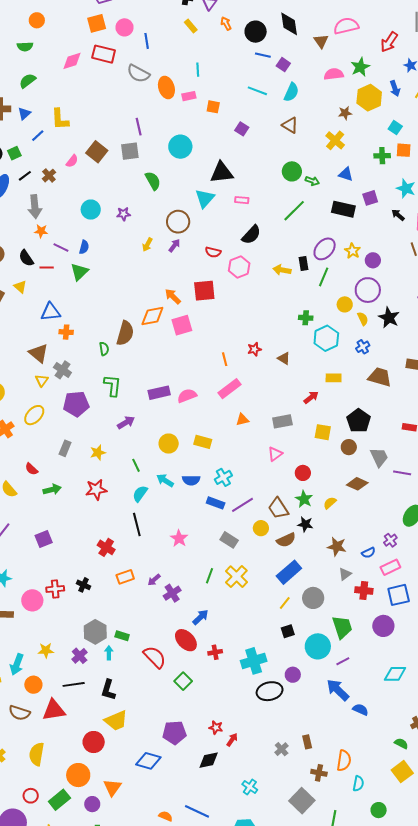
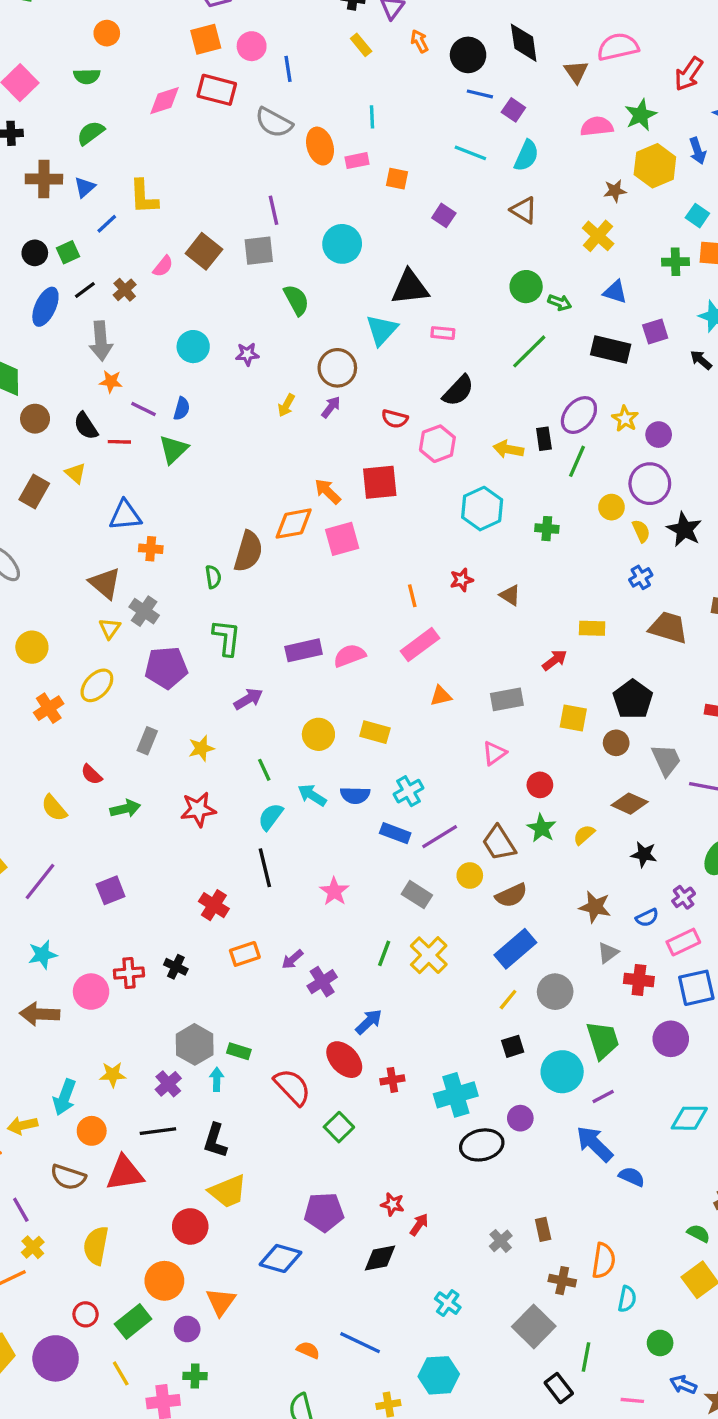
cyan hexagon: (326, 338) -> (482, 509), moved
black star: (305, 524) -> (644, 854), moved

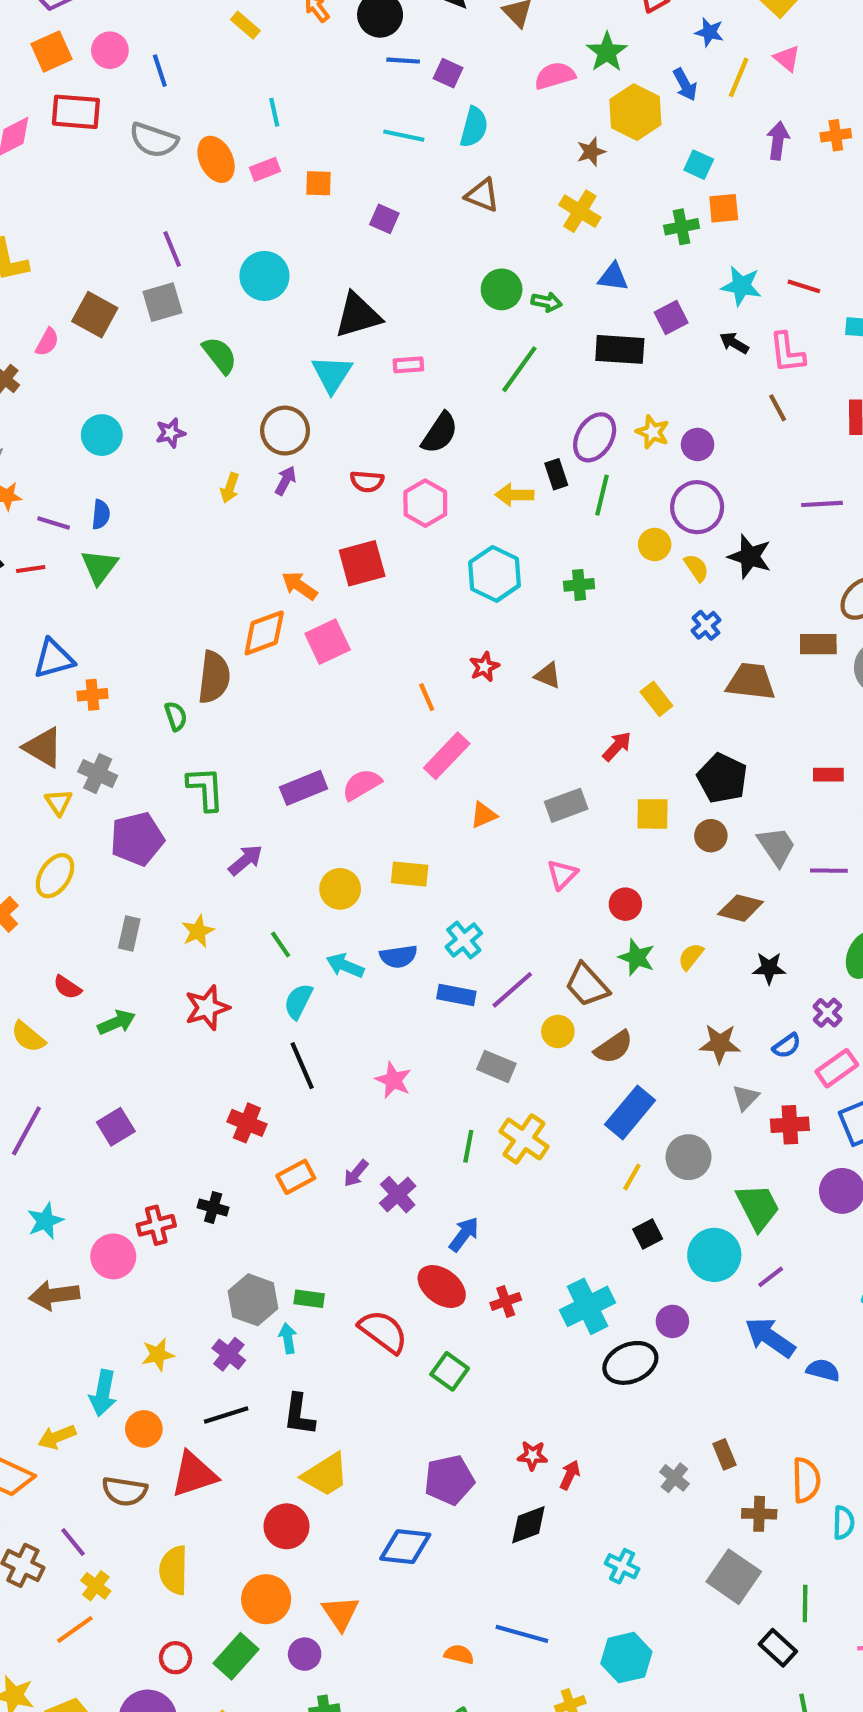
yellow rectangle: (592, 628) -> (656, 699), turned 60

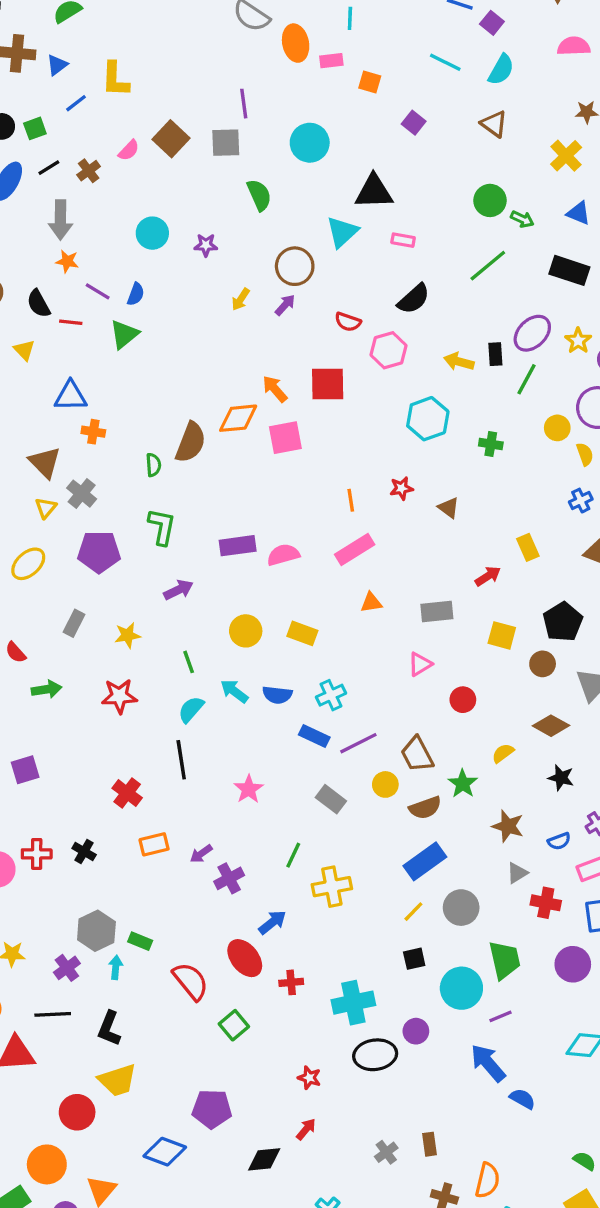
green star: (637, 957) -> (463, 784), moved
yellow cross: (524, 1139) -> (332, 887), moved, turned 30
red star: (532, 1455) -> (309, 1078), moved

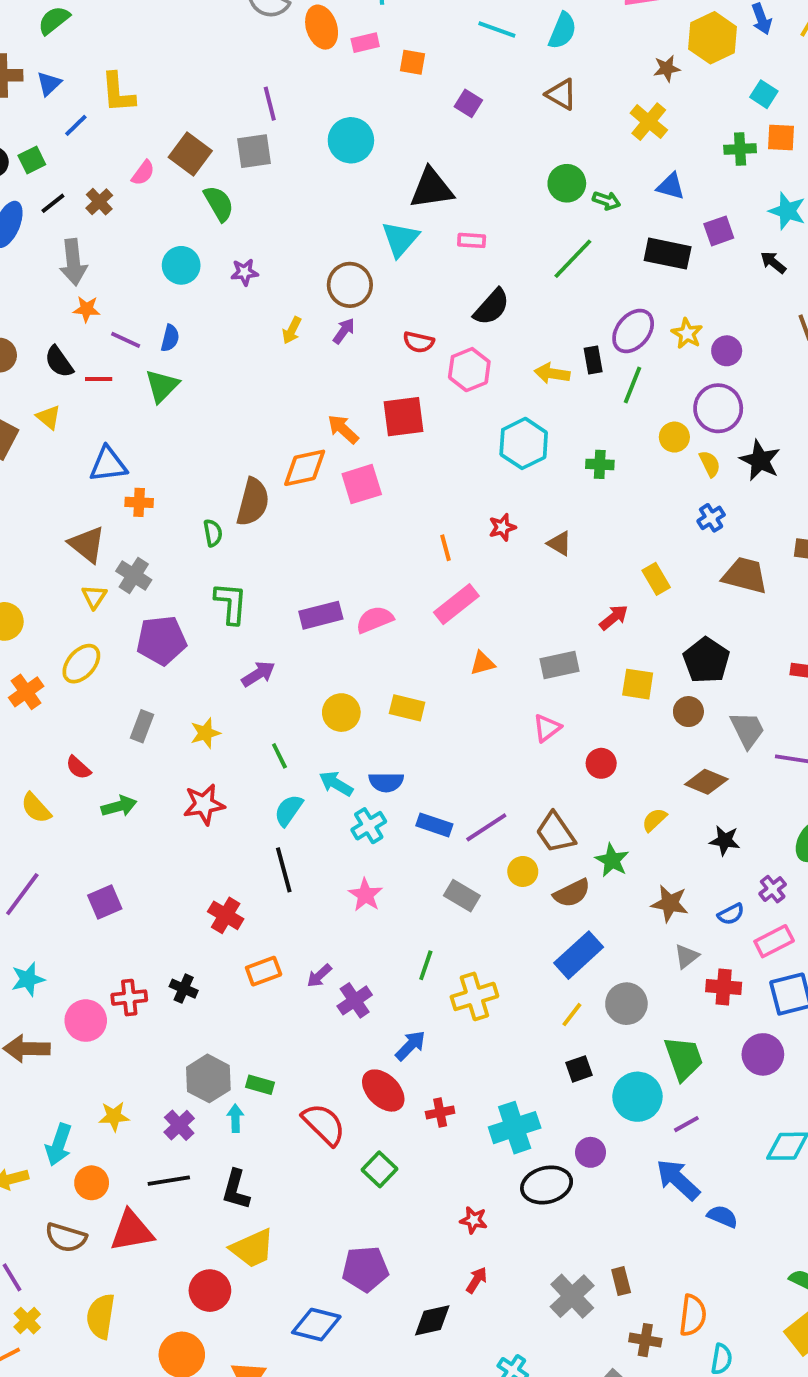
green semicircle: (259, 195) -> (219, 203), moved
cyan cross: (331, 695) -> (369, 826), moved
gray cross: (386, 1152) -> (572, 1296), size x1.6

